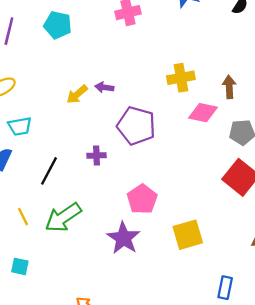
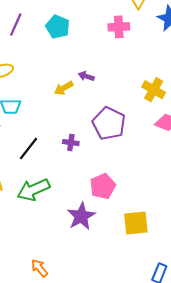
yellow cross: (181, 78) -> (154, 90), turned 30
purple arrow: (104, 87) -> (86, 76), moved

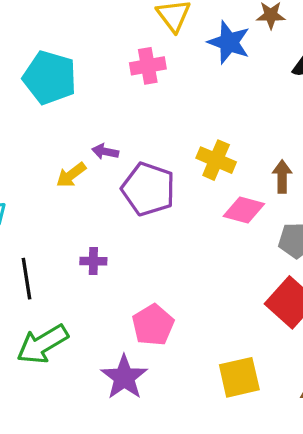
cyan pentagon: (58, 27) -> (50, 78), size x1.4
purple pentagon: (109, 123) -> (148, 189), moved
black line: (28, 148) -> (26, 279), turned -40
yellow square: (136, 223) -> (239, 377), moved

